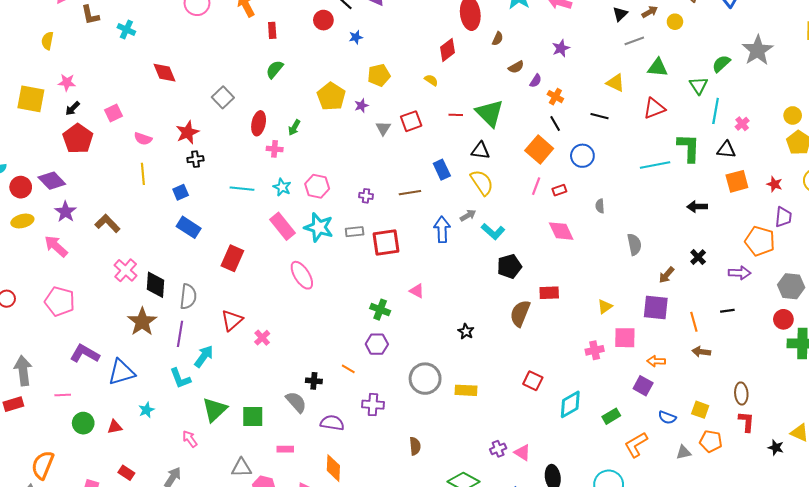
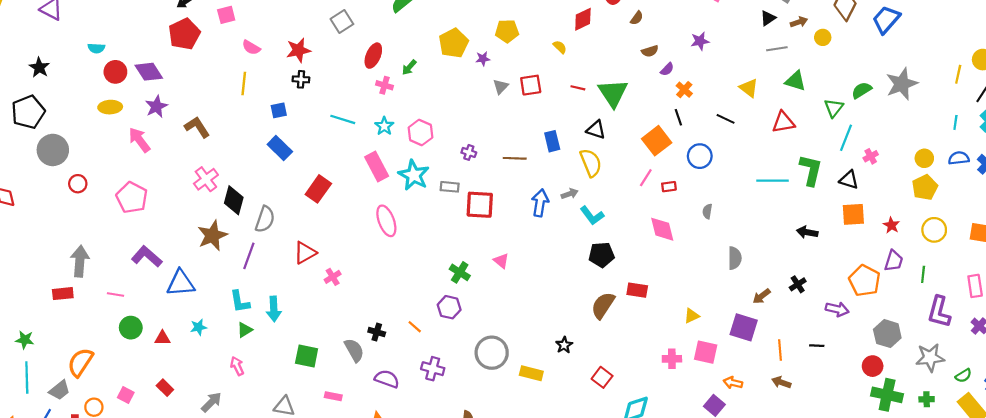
black star: (466, 331) -> (564, 345), moved
cyan arrow: (204, 356) -> (274, 309), moved, turned 130
green triangle: (215, 410) -> (245, 330), moved, size x0.6

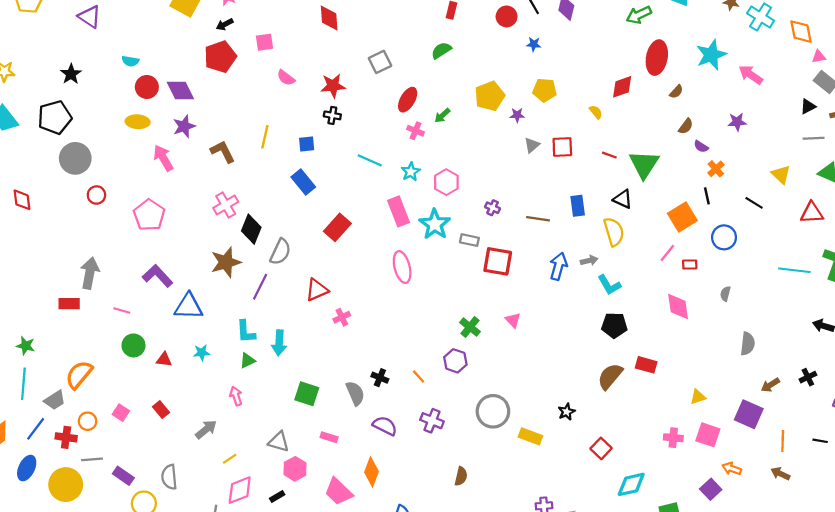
brown semicircle: (650, 51) -> (686, 126), turned -42
purple semicircle: (667, 69) -> (701, 147), turned 72
yellow line: (244, 84) -> (265, 137), moved

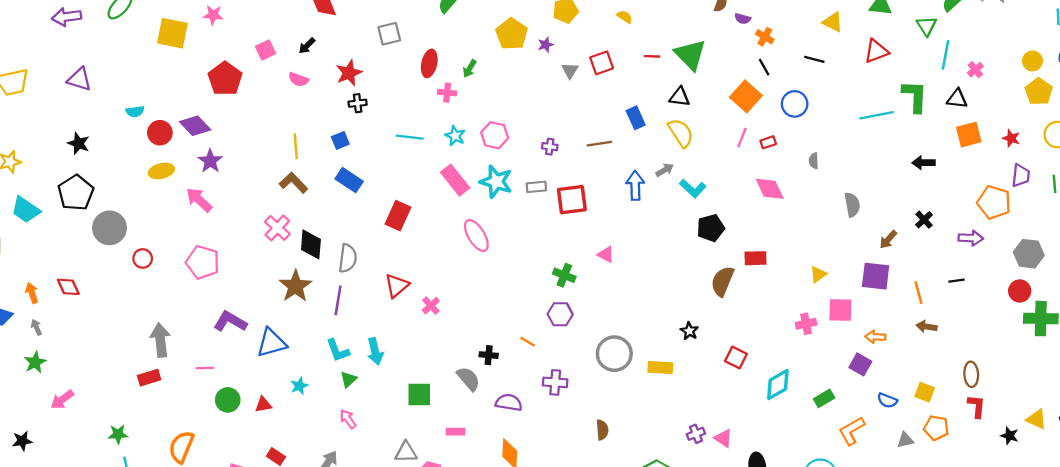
black arrow: (225, 24) -> (307, 46), moved
gray square: (380, 62) -> (389, 34), turned 30
brown L-shape: (223, 152) -> (293, 183), moved

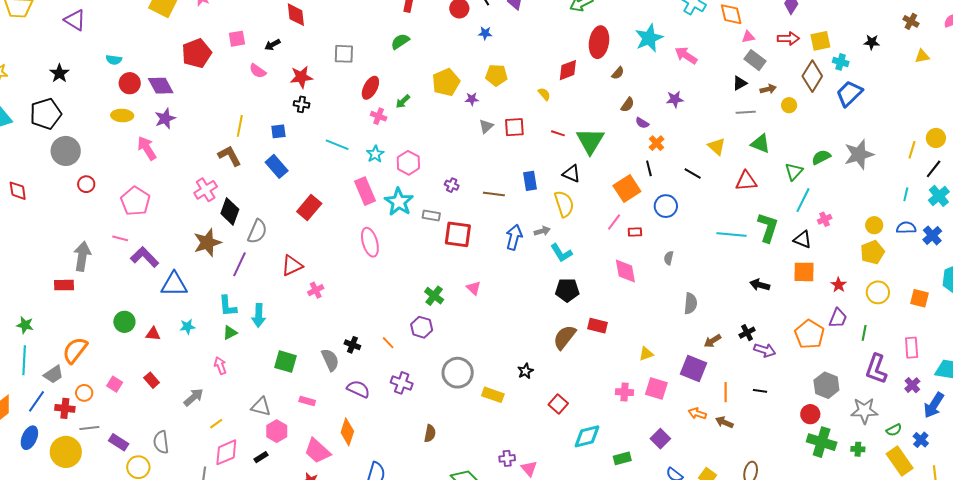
purple arrow: (971, 238) -> (765, 350), moved
orange arrow: (875, 337) -> (697, 413), moved
pink line: (205, 368) -> (120, 238), moved

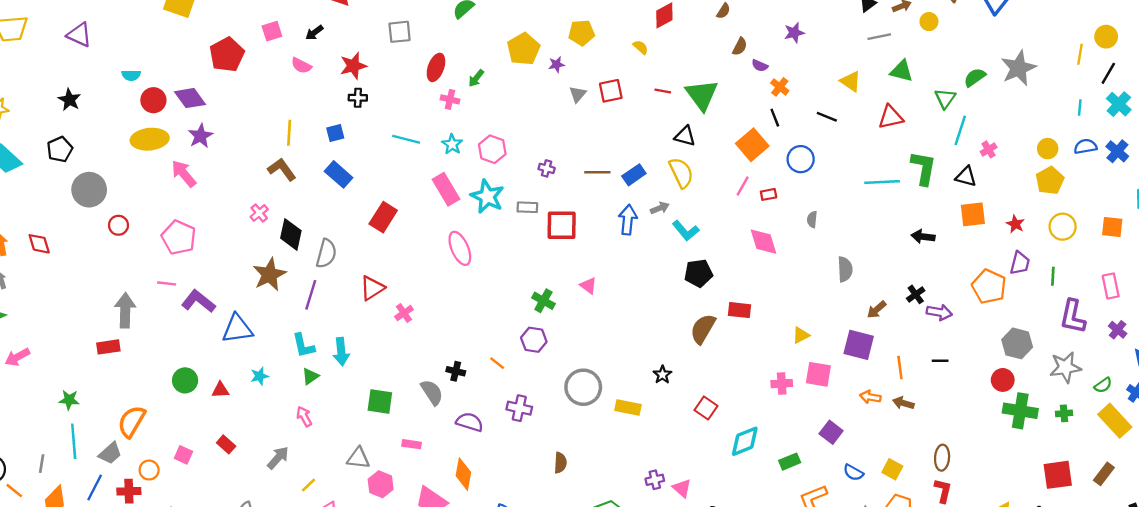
black pentagon: (46, 114) -> (60, 149), size x0.7
yellow ellipse: (122, 115) -> (150, 139), size x1.4
blue rectangle: (530, 181) -> (634, 175), moved, turned 72
pink cross: (206, 190) -> (259, 213), size x0.7

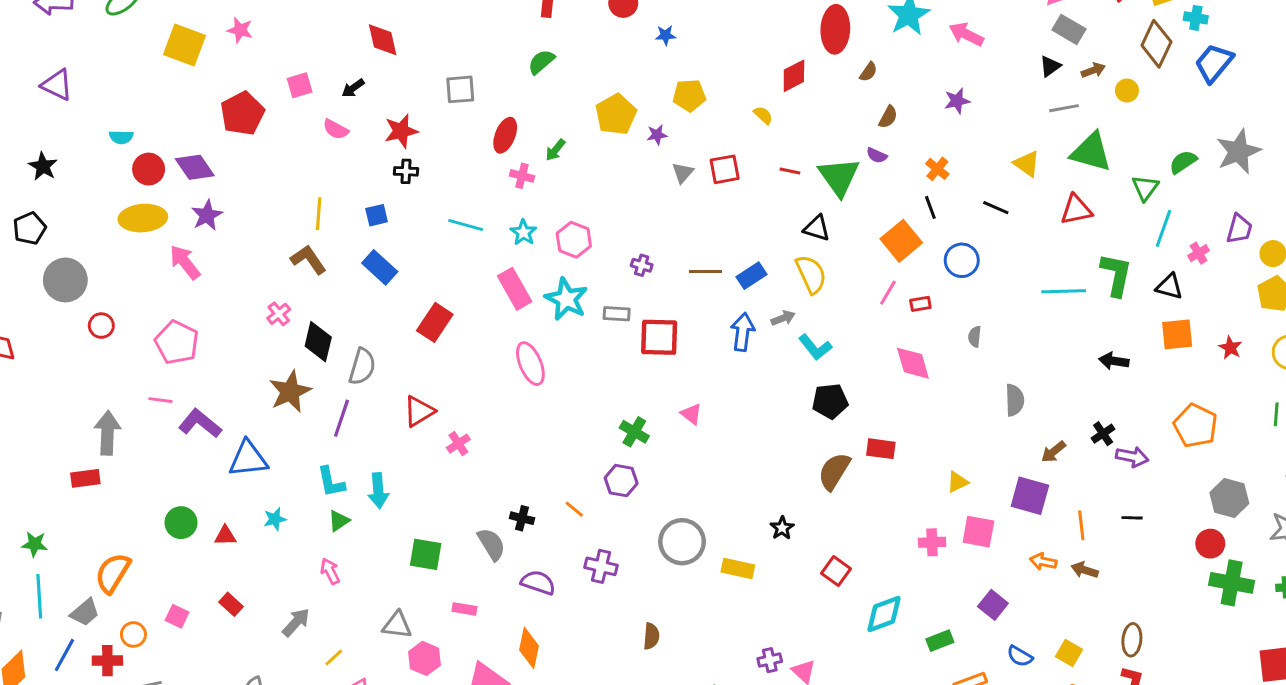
purple semicircle: (760, 66) -> (877, 155), moved
green triangle: (902, 71) -> (1091, 152), size x1.4
purple trapezoid: (1020, 263) -> (1239, 229), moved

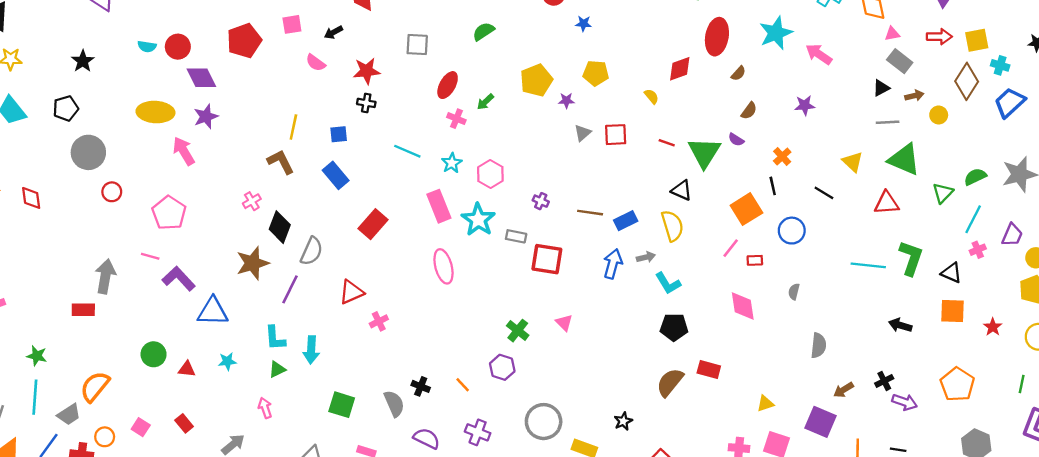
red circle: (149, 169) -> (178, 47), moved
cyan line: (1163, 228) -> (973, 219), moved

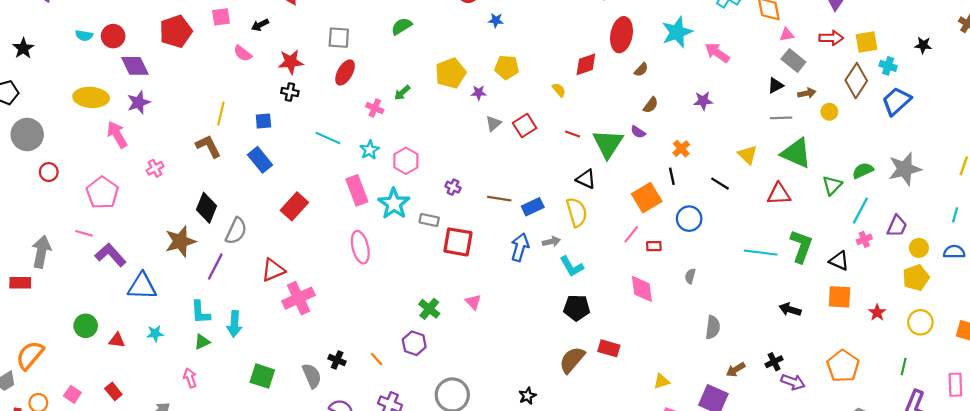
red ellipse: (448, 85) -> (345, 72), moved
red square: (616, 135) -> (525, 126), turned -30
pink cross: (252, 201) -> (155, 168), moved
pink cross: (379, 321) -> (298, 298), size x1.8

